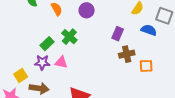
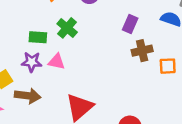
green rectangle: (47, 44) -> (38, 37), turned 48

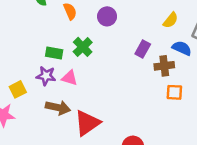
brown cross: (142, 51) -> (164, 66), moved
brown arrow: (28, 96) -> (58, 108), moved

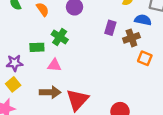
purple star: (46, 76) -> (15, 63), moved
orange square: (174, 92) -> (145, 58), turned 32

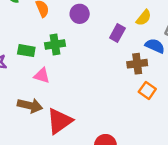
purple rectangle: (110, 28) -> (117, 33), moved
green cross: (60, 37) -> (55, 45), turned 35

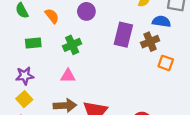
purple rectangle: (117, 33) -> (123, 35), moved, size x1.5
green rectangle: (26, 51) -> (33, 43), moved

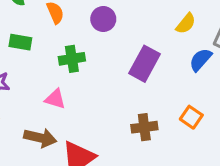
blue semicircle: (161, 21) -> (201, 60), turned -72
brown cross: (150, 42) -> (144, 127), moved

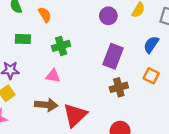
purple circle: (103, 19) -> (108, 16), moved
blue semicircle: (201, 60) -> (151, 45), moved
purple rectangle: (145, 64) -> (113, 56), moved

